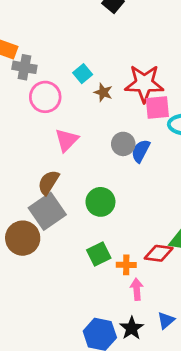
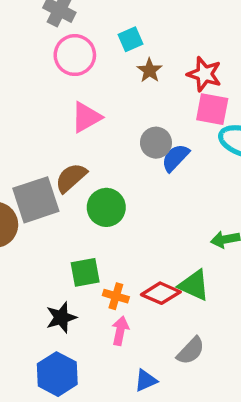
red star: (144, 83) -> (204, 74), size x0.7
brown semicircle: (48, 182) -> (71, 178), moved
black star: (132, 328) -> (61, 317), moved

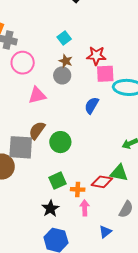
cyan square: (130, 39) -> (64, 38), moved
pink triangle: (86, 117) -> (37, 95), turned 30
gray circle: (156, 143) -> (62, 75), moved
gray square: (36, 200) -> (21, 147), turned 36

